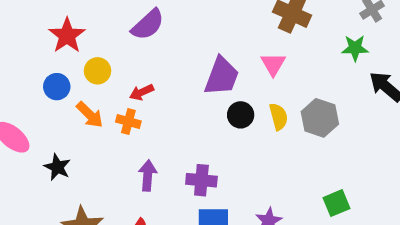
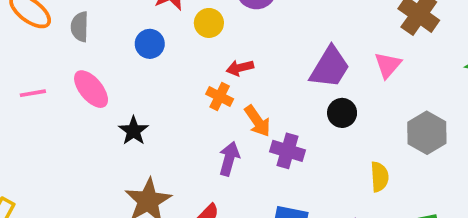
yellow circle: (97, 71) -> (209, 23), moved
orange arrow: (90, 115) -> (257, 121), moved
yellow semicircle: (279, 117) -> (380, 177), moved
purple cross: (201, 180) -> (288, 151), moved

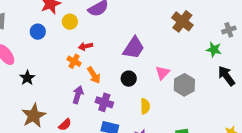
pink triangle: (388, 65) -> (162, 73), moved
black circle: (342, 113) -> (129, 79), moved
purple cross: (288, 151) -> (104, 102), moved
yellow semicircle: (380, 177) -> (145, 106), moved

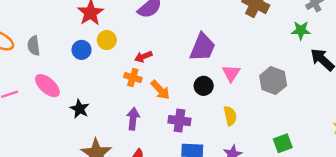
yellow circle: (70, 22) -> (107, 40), moved
pink triangle: (162, 73) -> (231, 73), moved
purple arrow: (78, 95) -> (133, 119), moved

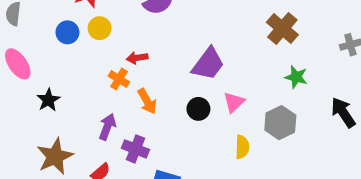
green star: (301, 30) -> (296, 77), moved
yellow semicircle: (230, 116) -> (242, 147), moved
purple cross: (179, 121) -> (135, 149), moved

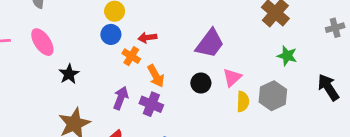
blue circle: (67, 32) -> (111, 34), moved
yellow semicircle: (242, 147) -> (243, 102), moved
purple cross: (135, 149) -> (151, 104), moved

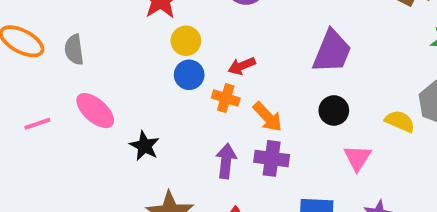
pink triangle: (232, 77) -> (357, 158), moved
yellow semicircle: (243, 102) -> (400, 121), turned -54

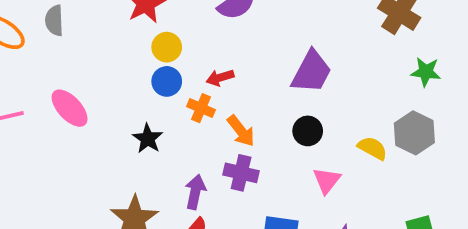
gray semicircle: (74, 50) -> (54, 20), moved
black star: (144, 146) -> (148, 139), moved
purple arrow: (226, 161) -> (195, 192), moved

